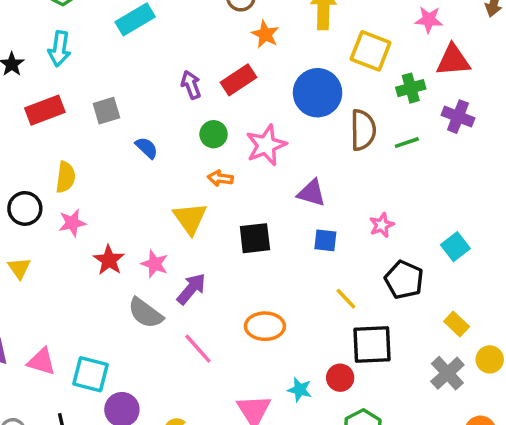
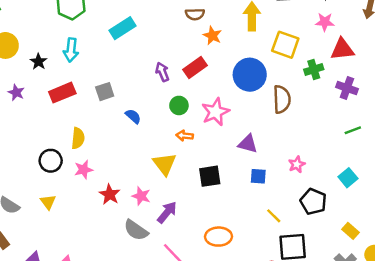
green line: (407, 143) -> (353, 130), moved

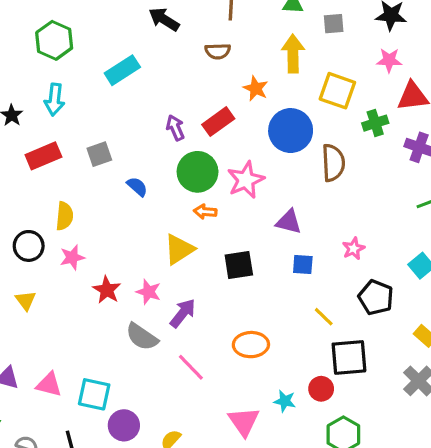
orange star: (212, 36) -> (256, 88), moved
green circle: (179, 105) -> (198, 172), size x1.6
yellow triangle: (165, 164) -> (179, 249), turned 35

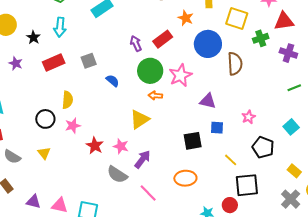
black square: (239, 265) -> (193, 141), moved

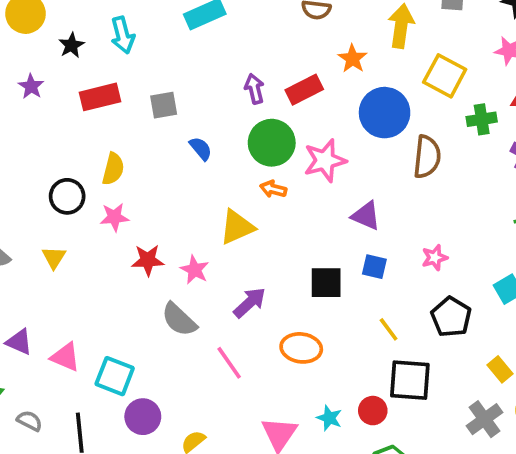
cyan arrow: (60, 27) -> (123, 35), turned -30
red star: (95, 146) -> (148, 260), turned 30
purple arrow: (142, 159) -> (250, 303), moved

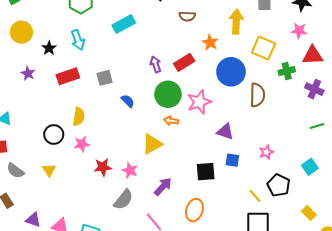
gray semicircle: (179, 320) -> (123, 200), turned -90
yellow line: (389, 329) -> (255, 196), moved
orange ellipse: (301, 348) -> (194, 210), turned -75

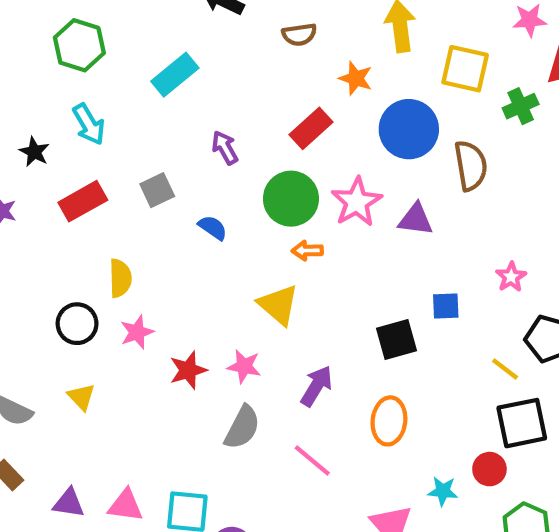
purple arrow: (156, 64) -> (225, 148), moved
purple triangle: (225, 131) -> (416, 219), moved
yellow triangle: (152, 144) -> (278, 305), turned -40

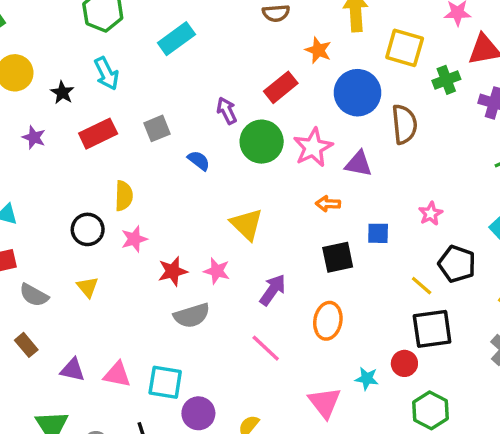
purple arrow: (225, 148) -> (227, 111), moved
orange arrow: (307, 251) -> (328, 204), moved
gray semicircle: (242, 427) -> (192, 315), moved, turned 42

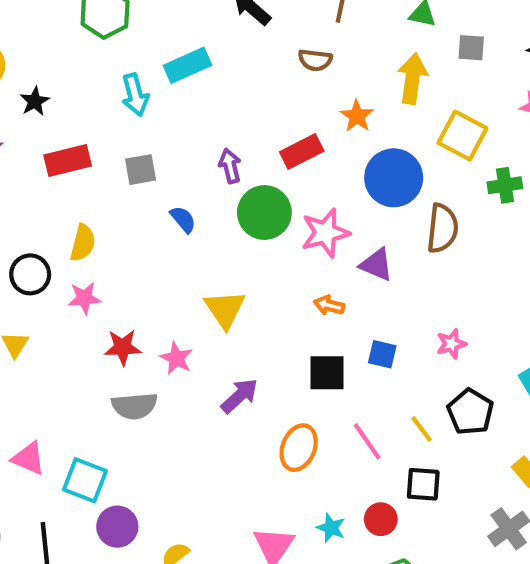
cyan arrow: (106, 73) -> (135, 95), moved
black square: (432, 329) -> (423, 484), size x0.7
pink line: (266, 348) -> (367, 441), moved

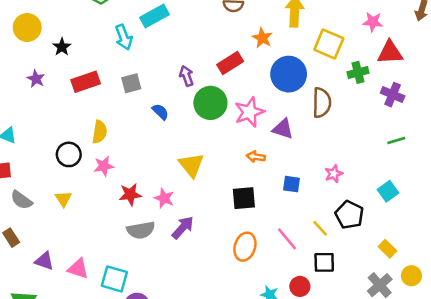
black square: (327, 373) -> (244, 198), moved
purple arrow: (239, 396) -> (183, 228), moved

